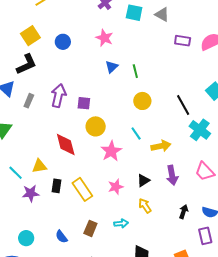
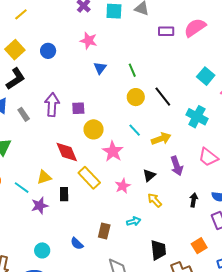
green line: (135, 71) -> (132, 70), moved
gray rectangle: (29, 101) -> (24, 114), turned -48
black line: (183, 105) -> (163, 97), moved
yellow rectangle: (82, 189) -> (89, 178), moved

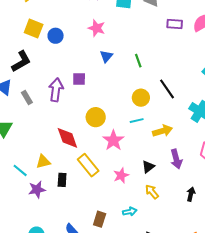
yellow square: (15, 50) -> (34, 29), moved, turned -30
yellow circle: (136, 97) -> (141, 98), moved
purple square: (78, 108) -> (79, 79), moved
cyan line: (135, 130) -> (137, 121), turned -64

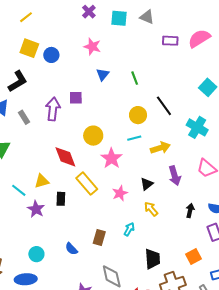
purple star: (37, 190) -> (36, 209), turned -30
cyan arrow: (130, 212) -> (129, 229), turned -48

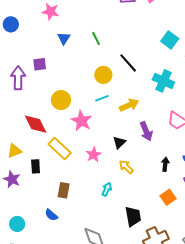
brown rectangle: (99, 237) -> (64, 190), moved
orange square: (193, 256) -> (168, 197), moved

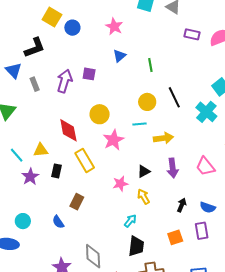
cyan cross: (163, 81) -> (206, 112), moved
pink star: (94, 155) -> (120, 184), moved
cyan arrow: (107, 189) -> (130, 221), moved

